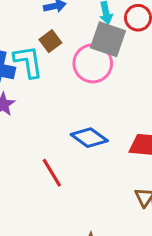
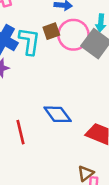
pink circle: (93, 63) -> (73, 35), moved

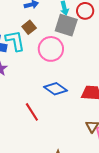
pink circle: (73, 35) -> (51, 49), moved

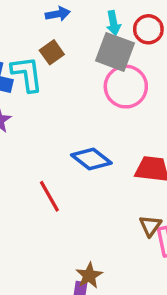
pink circle: (51, 49) -> (126, 87), moved

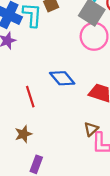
brown star: (89, 276) -> (23, 134), moved

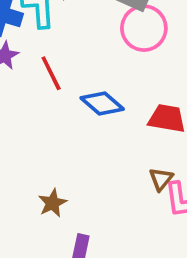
red line: (30, 97) -> (51, 73), moved

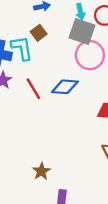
blue diamond: (102, 103) -> (65, 87), moved, turned -32

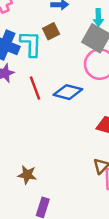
brown star: (41, 171) -> (27, 175), turned 30

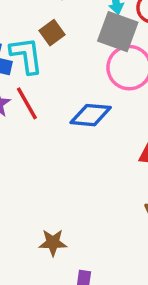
red line: (35, 88) -> (27, 103), moved

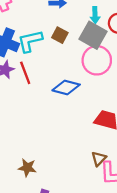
brown square: (52, 33) -> (60, 35), moved, turned -35
cyan L-shape: (26, 55) -> (30, 41), turned -104

